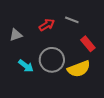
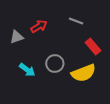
red arrow: (47, 25) -> (39, 26), moved
gray circle: (52, 60) -> (55, 64), size x0.7

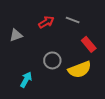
red arrow: (39, 26) -> (46, 22), moved
cyan arrow: (27, 70) -> (26, 80), moved, turned -98

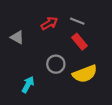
gray triangle: (16, 35) -> (17, 37), turned 48
red rectangle: (89, 44) -> (79, 42), moved

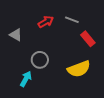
red rectangle: (79, 42) -> (88, 39), moved
gray circle: (56, 64) -> (40, 60), moved

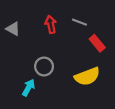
red arrow: (46, 22) -> (51, 24), turned -70
gray triangle: (16, 35) -> (13, 29), moved

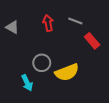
yellow semicircle: (87, 76) -> (67, 72), moved
cyan arrow: (29, 88) -> (27, 83), turned 126

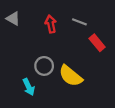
gray triangle: (12, 27) -> (13, 18), moved
yellow semicircle: (67, 72) -> (71, 76), turned 60

